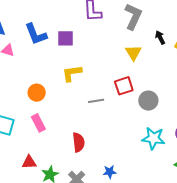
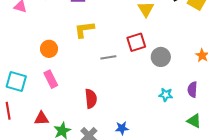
cyan star: (153, 138) -> (166, 95), size x0.6

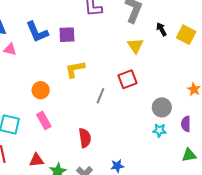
gray line: (108, 57) -> (100, 96), turned -56
gray circle: (161, 57) -> (162, 107), moved
green triangle: (194, 121) -> (189, 155), turned -35

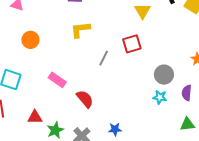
orange circle: (41, 90) -> (30, 40), moved
pink rectangle: (44, 120) -> (57, 80), moved, turned -30
red semicircle: (85, 138) -> (85, 99), turned -36

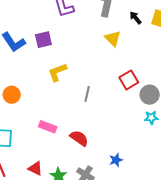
red square: (132, 44) -> (129, 80), moved
red triangle: (35, 117) -> (35, 168), turned 42

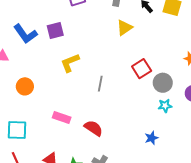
yellow triangle: (113, 39) -> (124, 28), turned 42
blue star: (116, 160) -> (151, 138), moved

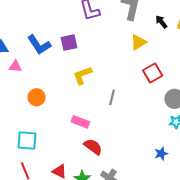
red square: (142, 69) -> (153, 73), moved
pink rectangle: (62, 118) -> (80, 122), moved
red semicircle: (94, 128) -> (93, 147), moved

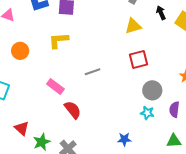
yellow L-shape: (83, 75) -> (59, 40), moved
gray line: (112, 97) -> (93, 72), turned 42
red semicircle: (93, 147) -> (73, 110), moved

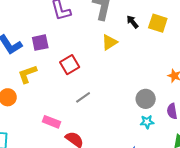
yellow L-shape: (59, 40) -> (27, 74), moved
red square: (138, 60) -> (70, 65), moved

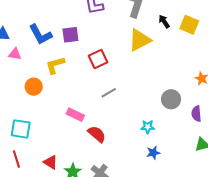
yellow triangle: (110, 42) -> (140, 40), size x1.4
cyan star: (147, 122) -> (148, 127), moved

